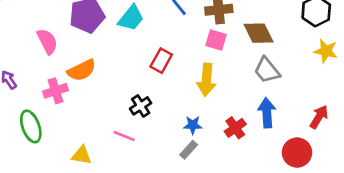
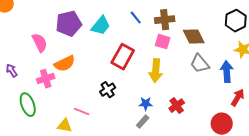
red rectangle: (161, 61) -> (123, 57), size x1.4
blue arrow: (267, 113) -> (227, 72), moved
pink line: (124, 136) -> (82, 112), moved

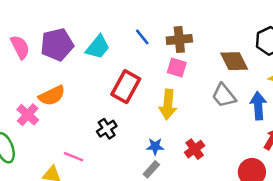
brown diamond: (194, 37) -> (234, 61), moved
pink semicircle: (40, 43) -> (20, 47), moved
pink cross: (46, 79) -> (28, 115), turned -30

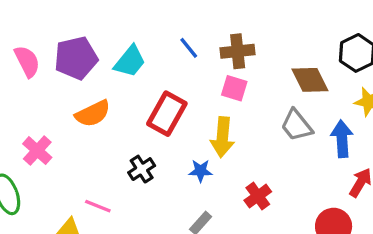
orange semicircle: (52, 96) -> (93, 114), moved
blue star: (155, 147) -> (201, 171), moved

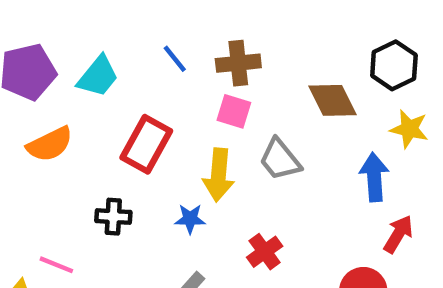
gray trapezoid: (296, 125) -> (280, 160), moved
black cross: (142, 169) -> (113, 217), turned 36

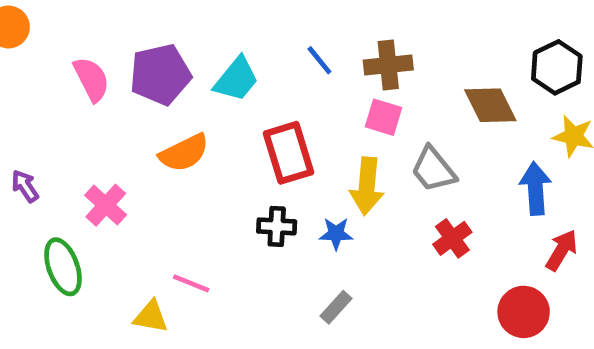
red rectangle: (146, 144) -> (289, 153), turned -46
black cross: (113, 217) -> (277, 226), moved
red cross: (265, 252) -> (452, 238), moved

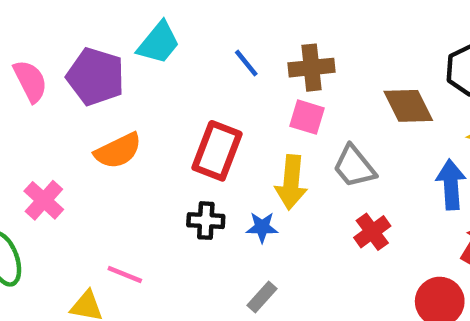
purple pentagon: (160, 74) -> (96, 77), turned 30
cyan trapezoid: (236, 79) -> (159, 43), moved
red rectangle: (289, 153) -> (217, 151), turned 38

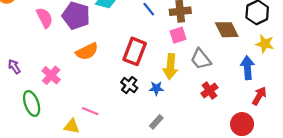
pink square: (307, 117) -> (178, 35), turned -35
black cross: (206, 221) -> (129, 85), turned 35

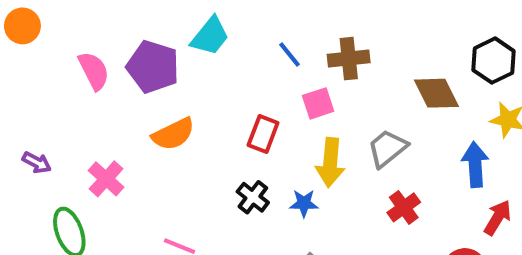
pink square: (178, 35) -> (318, 103), moved
red rectangle: (135, 51) -> (263, 134), size x0.7
gray trapezoid: (201, 59) -> (387, 148), turned 90
purple arrow: (14, 67) -> (37, 163), turned 152

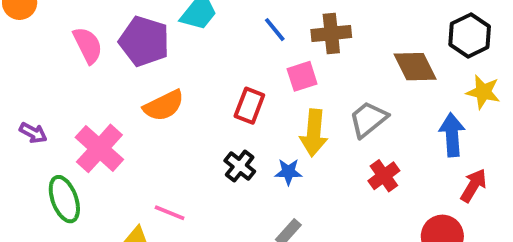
pink cross: (106, 179) -> (99, 148), size x1.4

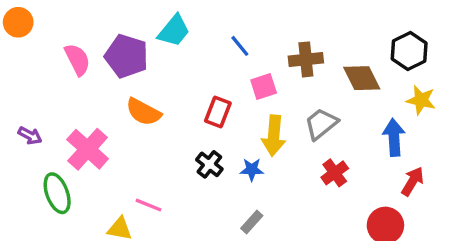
brown cross: (331, 33) -> (306, 59), moved
orange semicircle: (164, 106) -> (143, 112), turned 54

